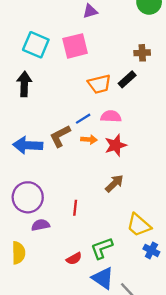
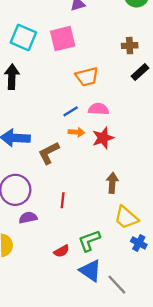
black rectangle: (127, 79) -> (140, 72), moved
brown L-shape: (60, 136) -> (49, 153), moved
brown arrow: (114, 183) -> (112, 183), moved, turned -42

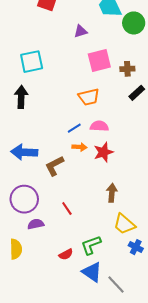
cyan square: (23, 37) -> (32, 62), turned -35
pink square: (63, 39) -> (99, 60), moved
red line: (63, 200) -> (67, 208), turned -40

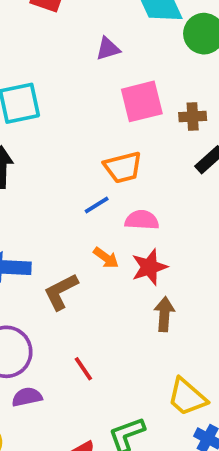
blue line: (74, 128) -> (97, 205), moved
orange arrow: (79, 147) -> (106, 258), turned 32
brown arrow: (112, 193) -> (164, 314), moved

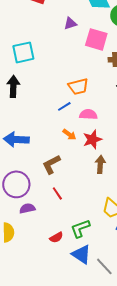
pink square: (142, 101) -> (96, 39), moved, turned 30
brown L-shape: (61, 292) -> (51, 164), moved

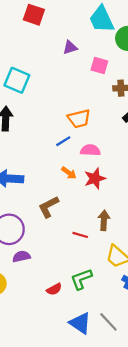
pink square: (96, 39) -> (99, 66), size x0.7
cyan square: (23, 52) -> (17, 80), turned 35
brown arrow: (100, 164) -> (104, 220), moved
red line: (57, 193) -> (80, 235), moved, turned -40
blue triangle: (81, 254) -> (80, 323), moved

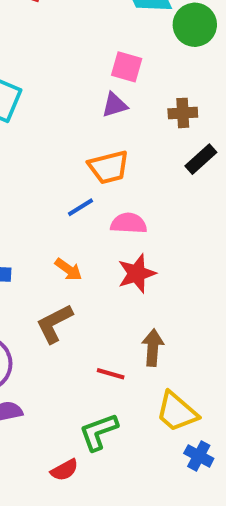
purple triangle: (70, 47) -> (115, 105), moved
pink square: (99, 66) -> (127, 67), moved
orange arrow: (69, 173) -> (68, 269), moved
green L-shape: (81, 279) -> (99, 432), moved

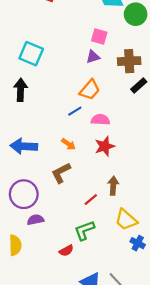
brown cross: (183, 113) -> (129, 61), size x1.5
orange trapezoid: (109, 167) -> (90, 90), turned -35
red line: (111, 374) -> (91, 199), turned -56

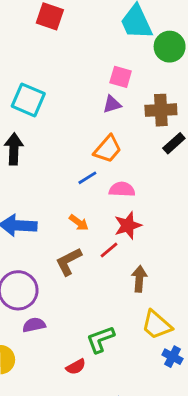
red line: (91, 199) -> (109, 250), moved

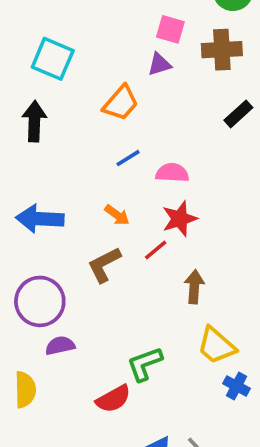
brown cross: (161, 110) -> (222, 50), moved
orange trapezoid: (108, 149) -> (121, 103), moved
red semicircle: (76, 367) -> (113, 399), size x1.4

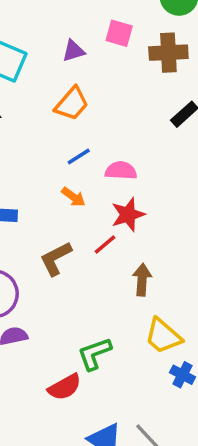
purple triangle: (159, 64) -> (73, 51), moved
orange arrow: (117, 215) -> (73, 197), moved

